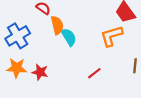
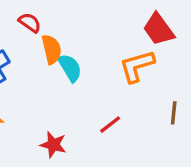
red star: (40, 72) -> (53, 145), moved

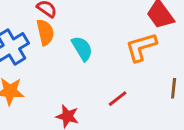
orange semicircle: (52, 49) -> (45, 32), moved

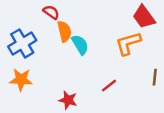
orange semicircle: (45, 32) -> (64, 31), moved

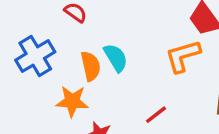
orange semicircle: (64, 31) -> (91, 66), moved
orange star: (21, 80) -> (72, 101), moved

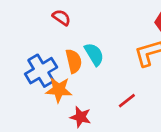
blue cross: (35, 56) -> (41, 71), moved

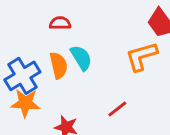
red semicircle: (61, 17) -> (60, 23), moved, turned -36
orange star: (59, 90) -> (25, 103), moved

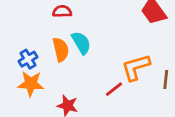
orange L-shape: (141, 56) -> (136, 67), moved
blue cross: (22, 76) -> (28, 59), size x0.6

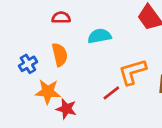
cyan semicircle: (81, 43) -> (99, 36), moved, turned -70
orange star: (31, 84) -> (48, 92), moved

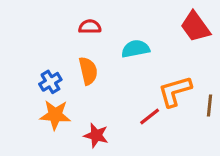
orange star: (48, 92) -> (55, 115), moved

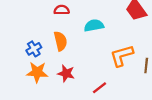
red line: (150, 116) -> (99, 88), moved
red star: (96, 135) -> (66, 73), moved

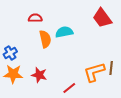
orange semicircle: (61, 41) -> (45, 39), moved
orange L-shape: (122, 56) -> (94, 72), moved

